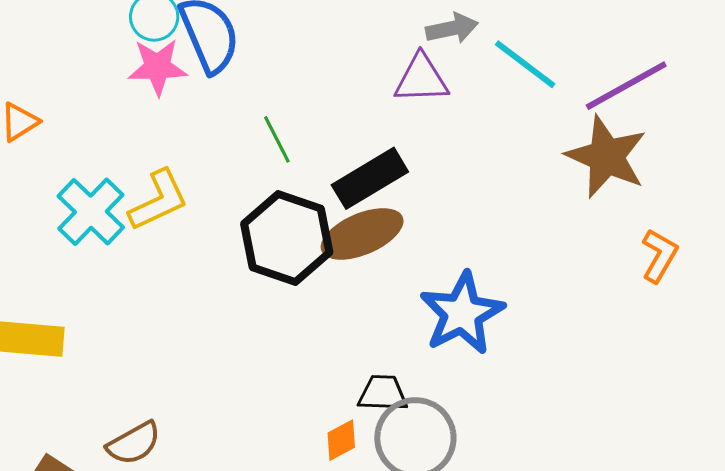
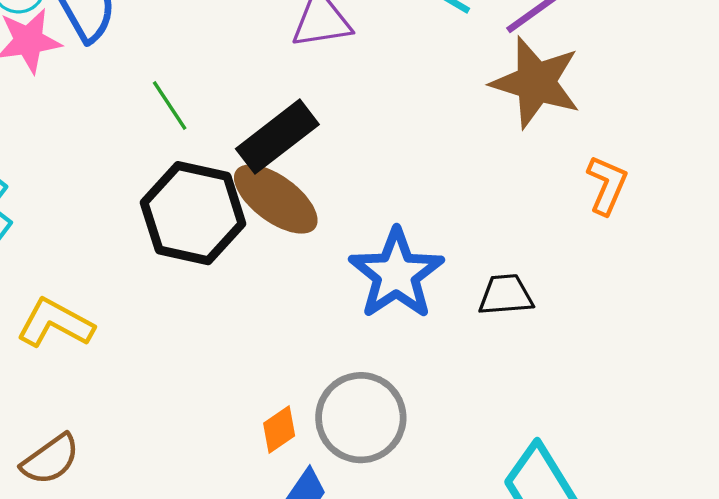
yellow L-shape: (159, 200) -> (55, 323), moved, turned -120
brown ellipse: (362, 234) -> (276, 199), turned 66
black trapezoid: (383, 393) -> (506, 295), moved

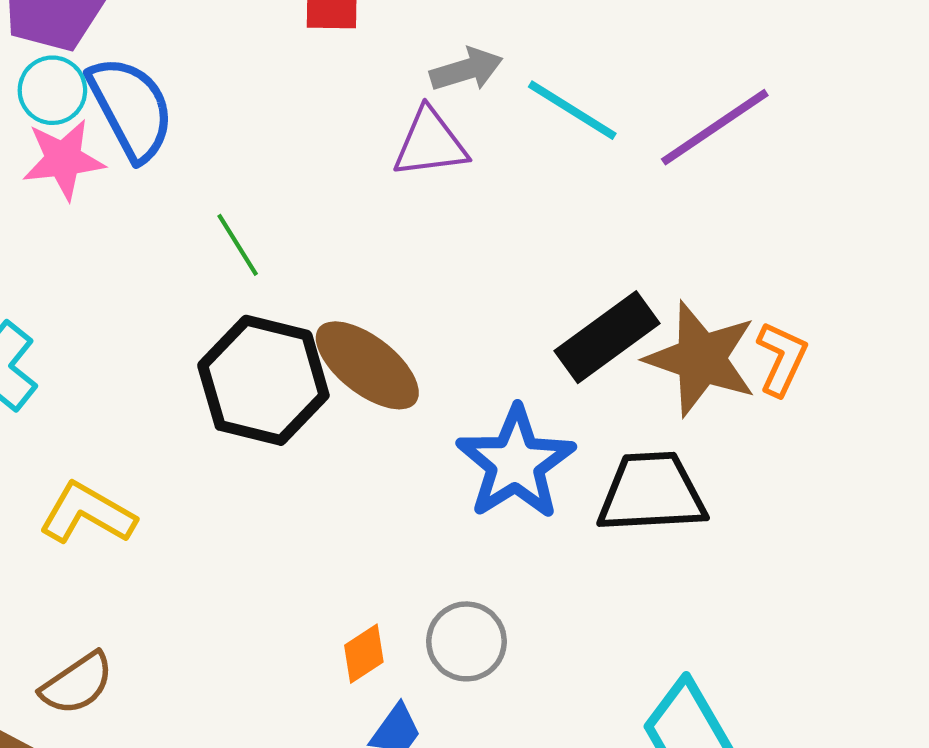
brown star: (536, 82) -> (701, 359), moved
black rectangle: (277, 137) -> (607, 337), moved
black trapezoid: (506, 295) -> (652, 493), size x1.6
gray circle: (361, 418) -> (466, 641), size x0.7

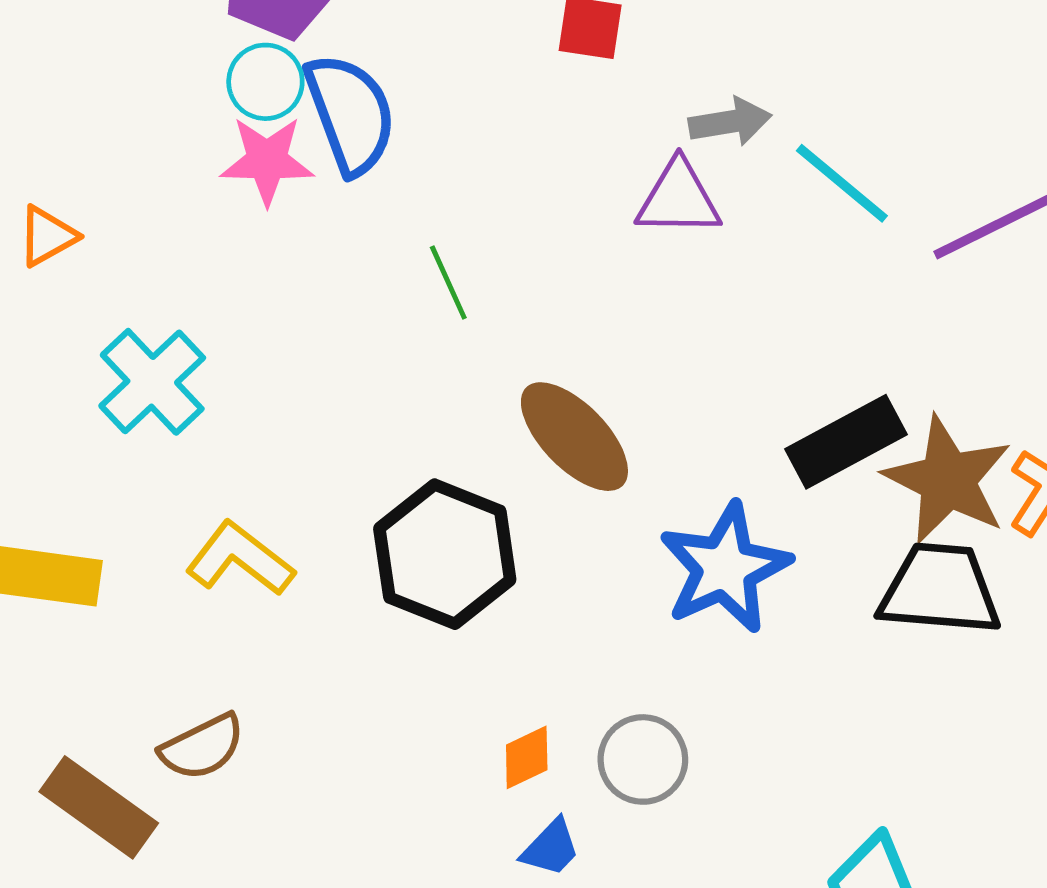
black hexagon: (263, 380) -> (445, 554), moved
black trapezoid: (652, 493) -> (940, 589), moved

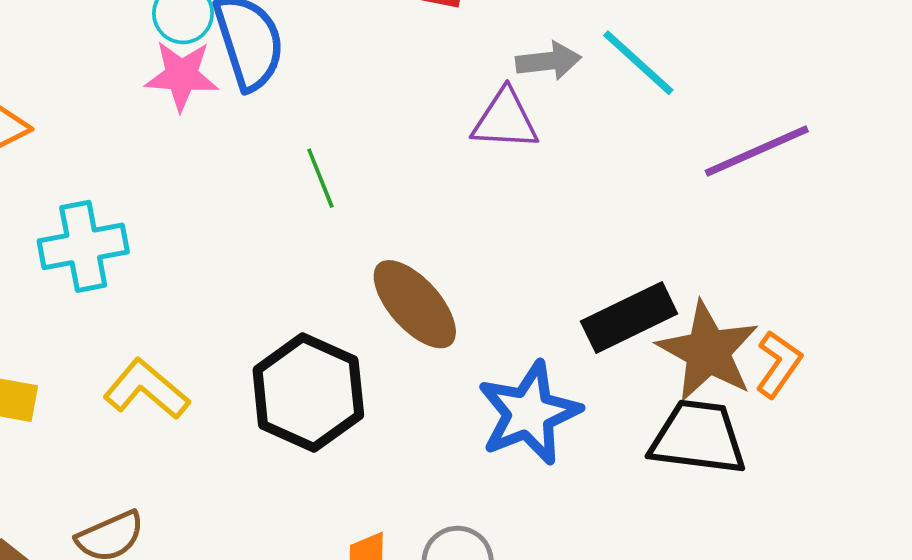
cyan line: (842, 183) -> (638, 63), moved
cyan cross: (152, 382) -> (83, 246), turned 30

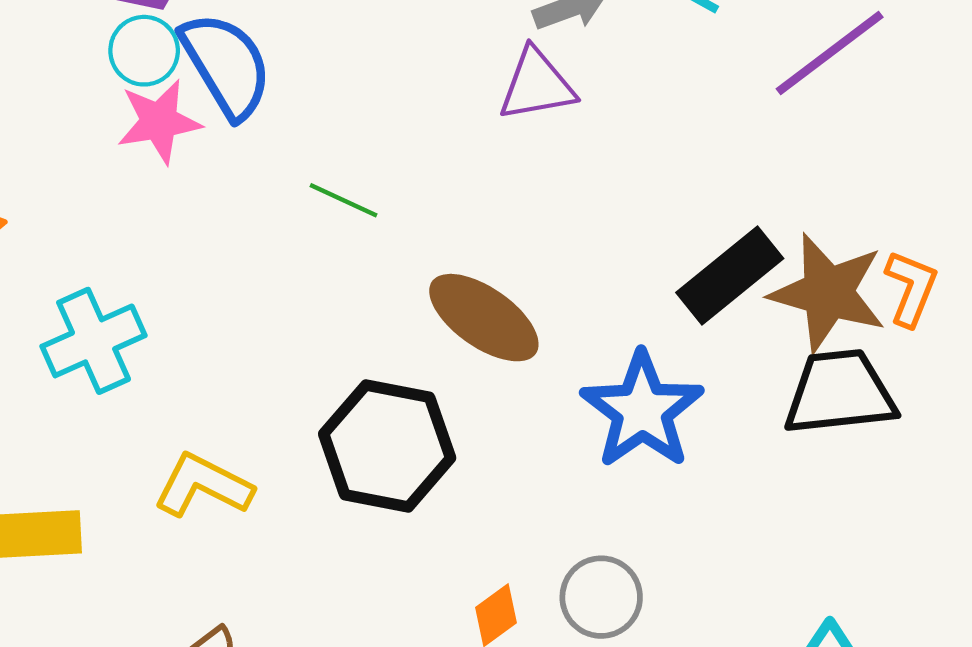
green line: (320, 178) -> (344, 200), turned -30

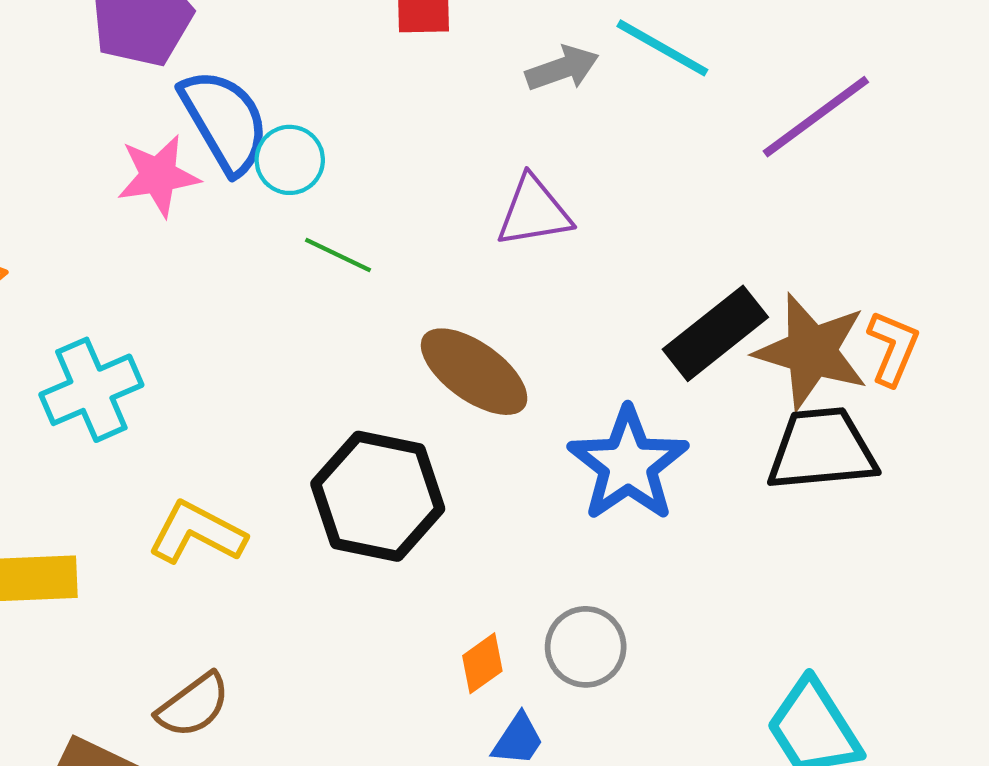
cyan circle: (144, 51) -> (290, 160), moved
purple triangle: (537, 85) -> (534, 212), moved

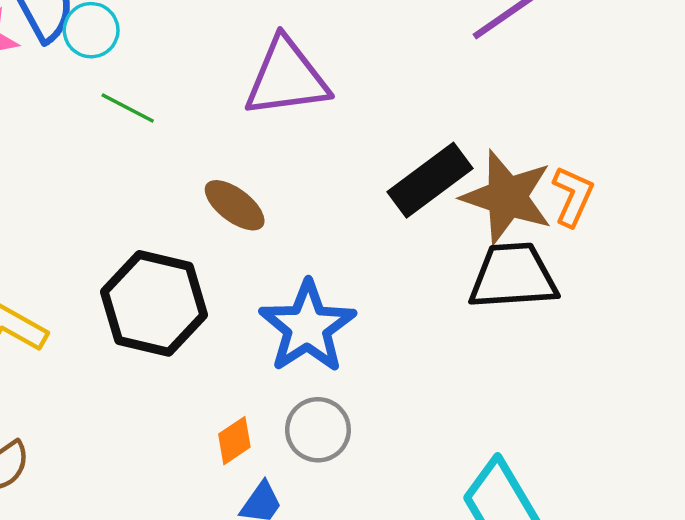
purple triangle: (534, 212) -> (287, 78), size x1.4
brown ellipse: (474, 372) -> (235, 205), size x0.7
blue star: (628, 464) -> (307, 327), moved

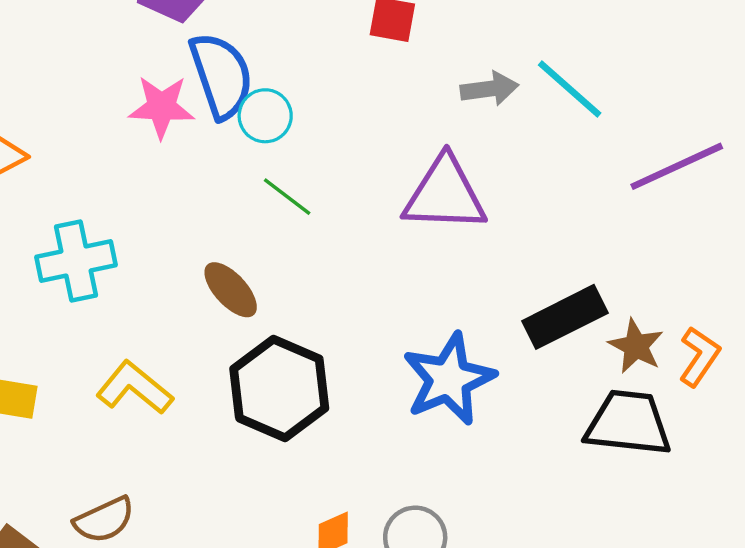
brown star: (507, 197) -> (636, 346), size x0.6
brown ellipse: (235, 205) -> (231, 290), moved
blue star: (307, 327) -> (449, 379), moved

